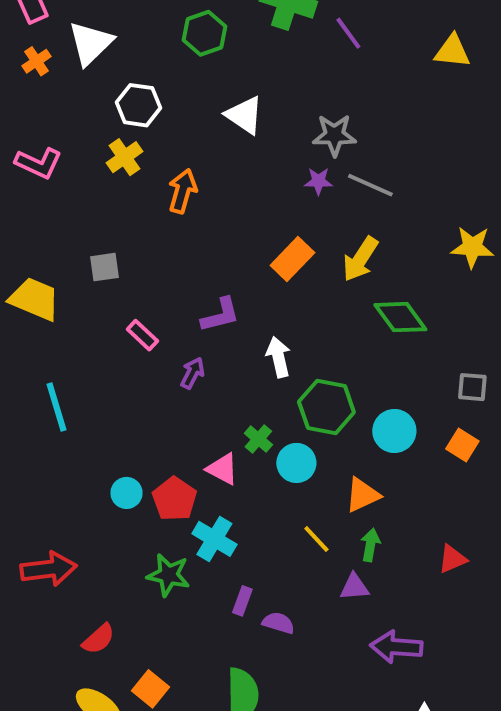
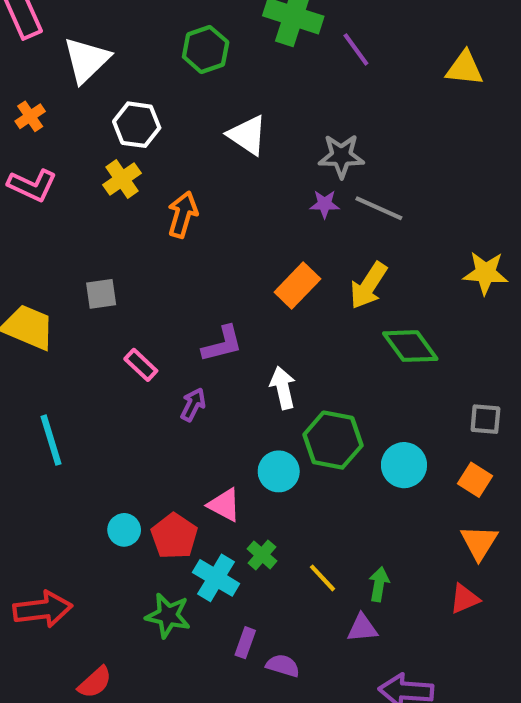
orange cross: (37, 61) -> (30, 116), moved
green cross: (258, 439) -> (262, 555), moved
cyan circle: (296, 463) -> (279, 471), moved
orange triangle: (362, 495) -> (479, 542), moved, turned -33

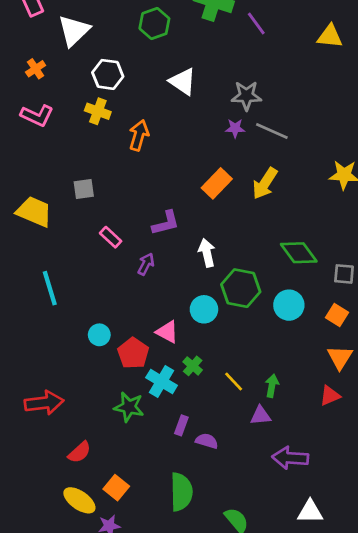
yellow cross: (122, 179) -> (98, 111), turned -35
green diamond: (410, 346) -> (299, 253), moved
cyan circle: (124, 530) -> (99, 335), moved

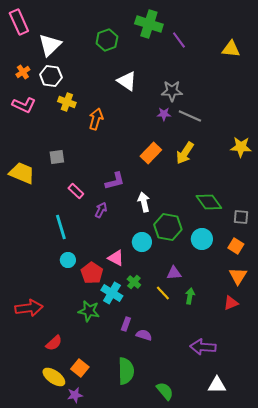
white hexagon: (108, 74) -> (51, 76), moved
cyan line: (50, 288) -> (61, 227), moved
purple triangle: (261, 415) -> (174, 273), moved

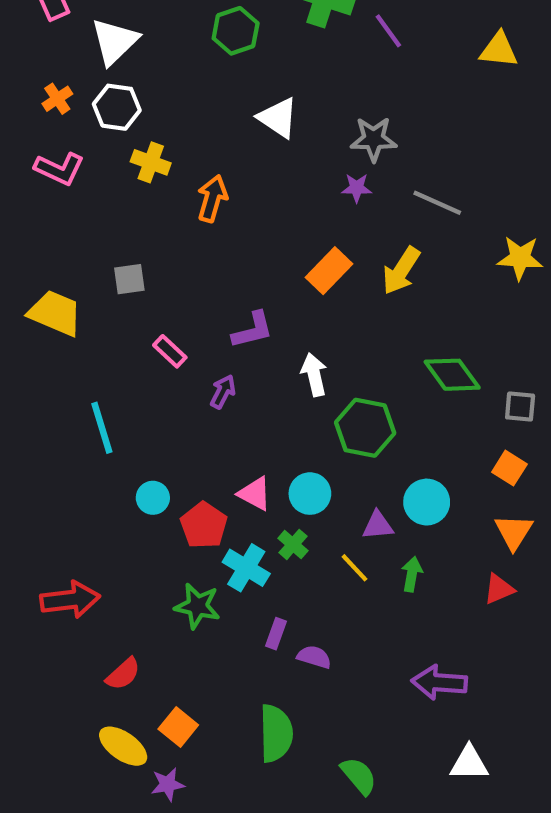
gray line: (190, 116) -> (437, 203), moved
cyan line: (61, 227) -> (102, 428), moved
cyan circle: (202, 239) -> (427, 502), moved
cyan circle: (142, 242) -> (310, 494), moved

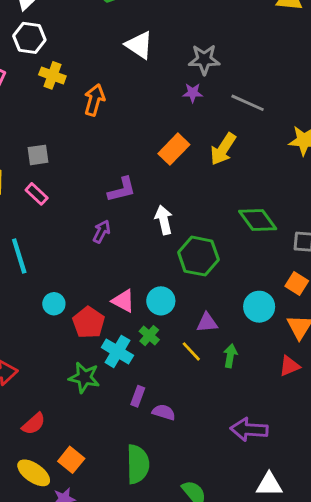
pink rectangle: (170, 351) -> (37, 194), moved
cyan circle: (427, 502) -> (259, 307), moved

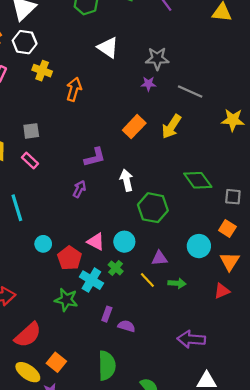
green arrow: (230, 356) -> (177, 283), turned 84
red semicircle: (34, 424) -> (28, 335), size x1.5

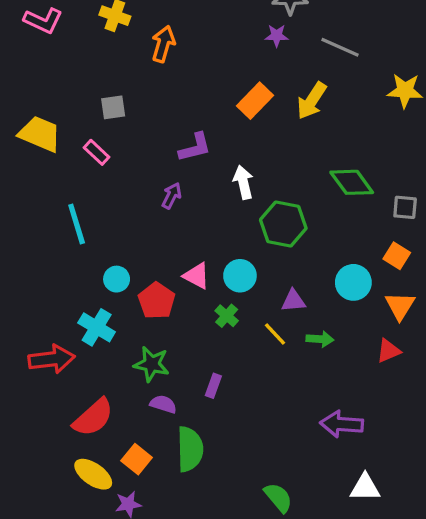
gray square: (31, 131) -> (113, 107), moved
cyan cross: (91, 280) -> (97, 327), moved
purple semicircle: (127, 326) -> (163, 404), moved
green semicircle: (107, 366) -> (190, 449), moved

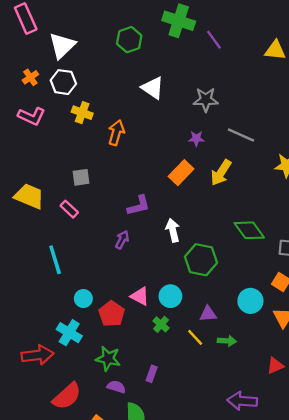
purple star: (277, 36) -> (196, 139), moved
red triangle: (388, 351) -> (275, 366), moved

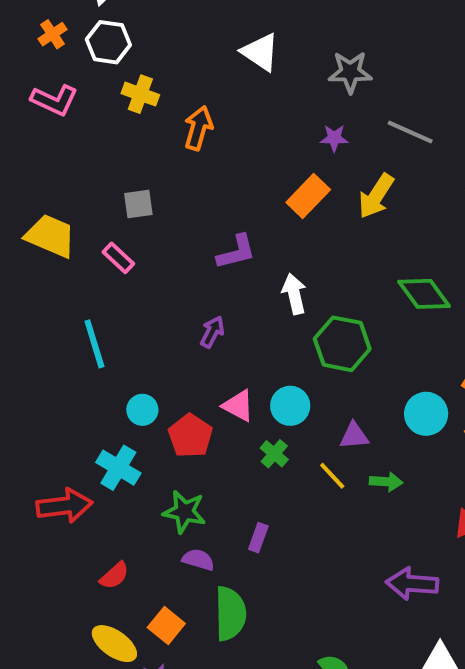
purple arrow: (122, 240) -> (212, 332), moved
red semicircle: (67, 396) -> (114, 576), size x0.6

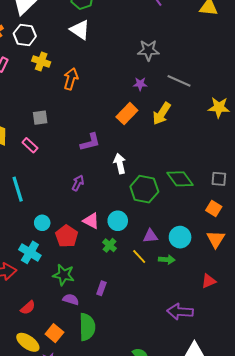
white triangle: (260, 52) -> (80, 30), moved
green diamond: (424, 294) -> (180, 179), moved
cyan circle: (426, 414) -> (180, 237), moved

